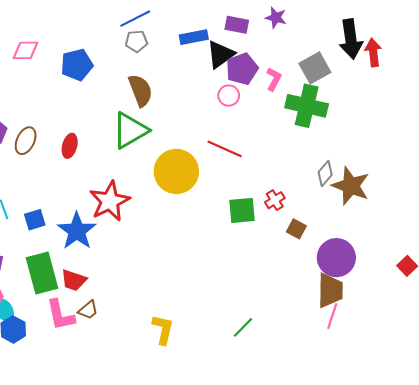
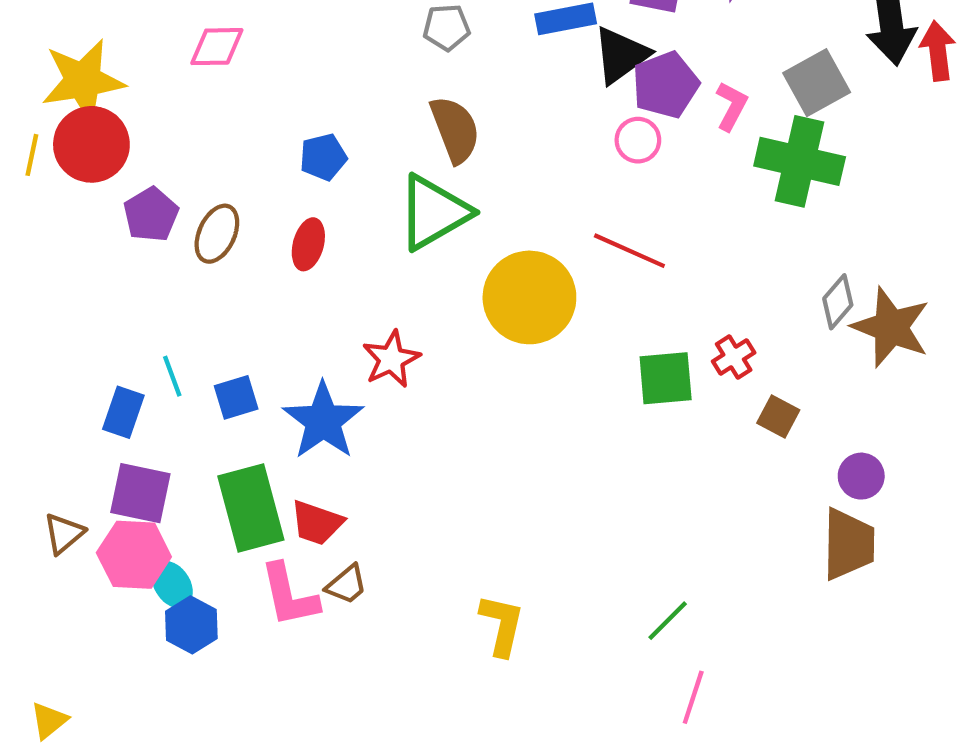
blue pentagon: (77, 65) -> (323, 157), moved, size x0.7
red star: (110, 201) -> (391, 359), size x0.7
purple circle: (336, 258) -> (861, 476), size x0.6
pink line: (332, 316) -> (693, 697), moved

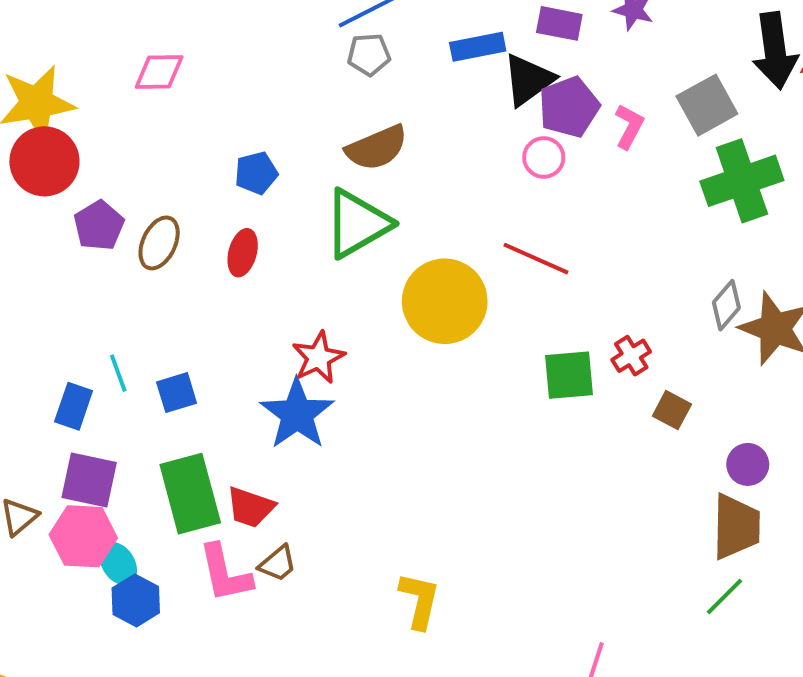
brown semicircle: (455, 129) -> (377, 148), turned 88
green cross: (800, 161) -> (742, 181), moved, turned -32
blue star: (323, 421) -> (297, 414), moved
green line: (668, 621) -> (724, 597), moved

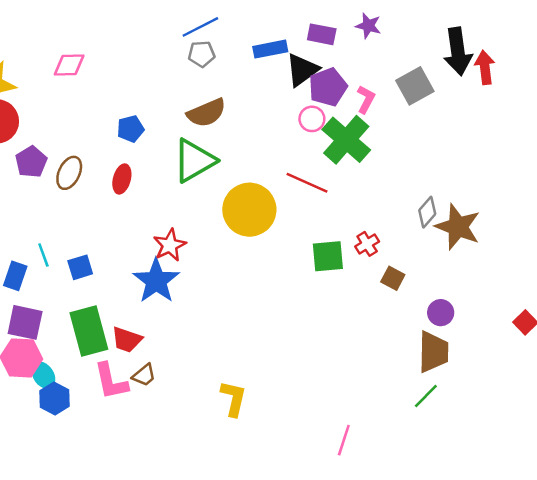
green cross: (742, 181) -> (346, 140), moved, turned -30

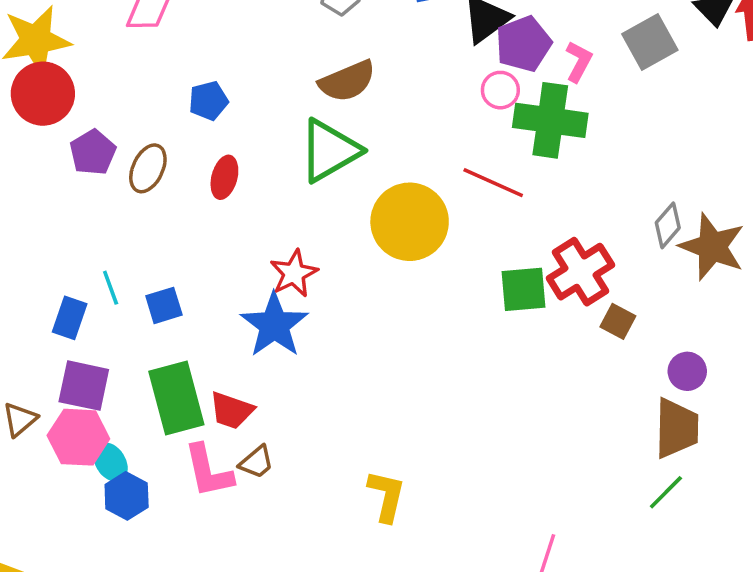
blue pentagon: (130, 129) -> (208, 101), moved
green cross: (346, 140) -> (550, 120), turned -33
red cross: (367, 244) -> (580, 272), size x1.8

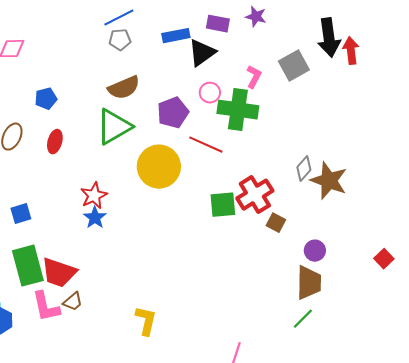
purple pentagon: (523, 44) -> (173, 113), moved
blue star: (274, 325) -> (95, 218), moved, size x0.6
red trapezoid: (232, 410) -> (59, 273), size x1.4

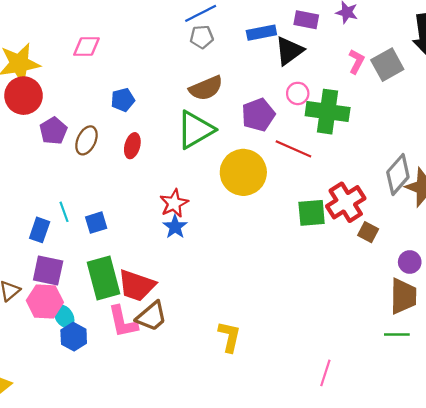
pink L-shape: (254, 77) -> (356, 61), moved
gray diamond: (304, 169) -> (398, 175), size x1.5
brown trapezoid: (73, 302) -> (152, 316), size x1.5
green line: (303, 319) -> (397, 335), turned 45

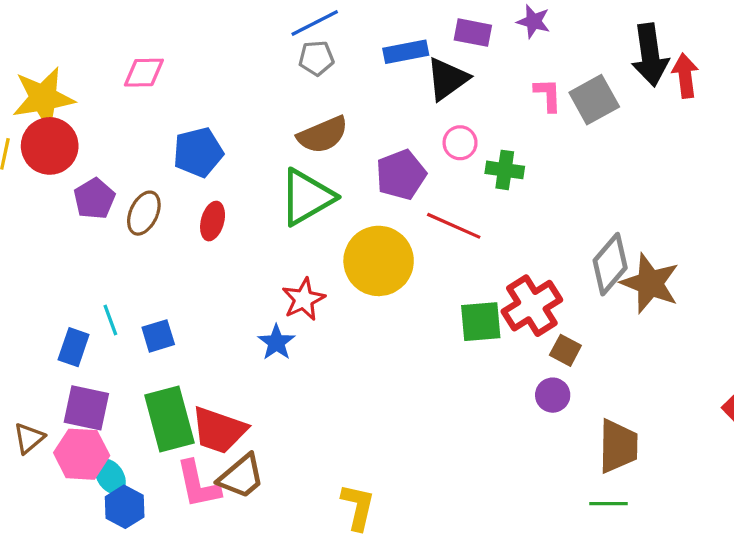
pink L-shape: (356, 61) -> (548, 95), turned -30
blue pentagon: (123, 100) -> (198, 152), size x1.4
green cross: (328, 112) -> (505, 170), size x0.6
red star: (174, 203) -> (304, 299), moved
purple circle: (410, 262) -> (553, 395), moved

